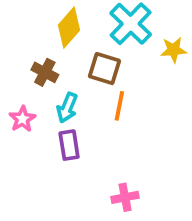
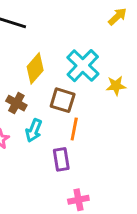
purple rectangle: (69, 145) -> (61, 159), moved

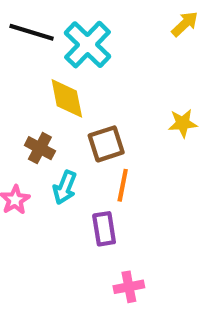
cyan cross: (83, 66) -> (87, 45), moved
yellow diamond: (35, 68) -> (67, 98), turned -52
brown square: (63, 100) -> (106, 144), turned -35

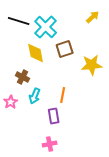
yellow star: (183, 123) -> (92, 65), size x1.5
brown square: (106, 144) -> (65, 49), moved
pink cross: (129, 287) -> (50, 144), moved

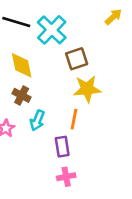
yellow diamond: (36, 53) -> (22, 65), moved
yellow star: (92, 65) -> (87, 89), moved
pink cross: (50, 144) -> (66, 177), moved

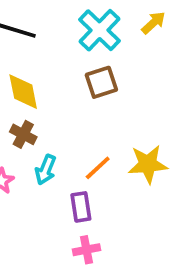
cyan cross: (52, 30) -> (100, 30), moved
yellow star: (87, 89) -> (148, 164), moved
orange line: (74, 119) -> (98, 168), turned 36

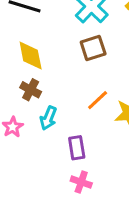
orange line: (98, 168) -> (98, 100), moved
pink cross: (86, 250) -> (81, 182), turned 30

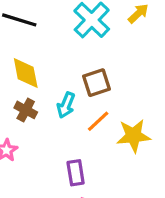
brown square: (93, 48) -> (96, 83), moved
cyan arrow: (48, 118) -> (66, 105), moved

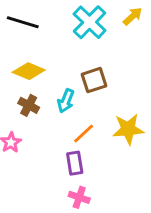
yellow diamond: (26, 73) -> (29, 71), turned -56
orange line: (98, 121) -> (84, 134), moved

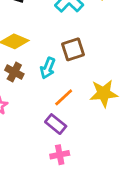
purple rectangle: (75, 163) -> (56, 124), turned -42
pink cross: (79, 197) -> (60, 155), turned -30

